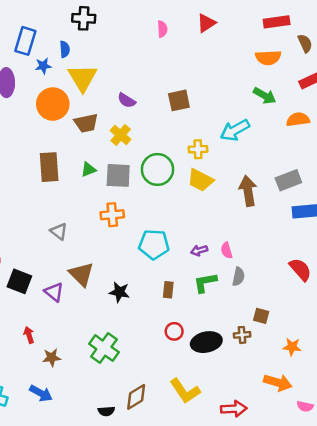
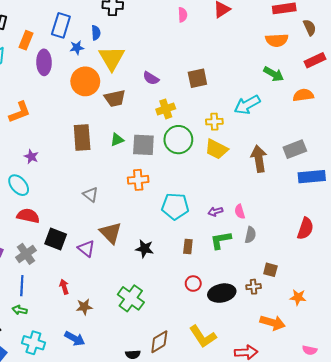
yellow cross: (121, 135) -> (166, 109), moved, turned 30
red semicircle: (300, 269) -> (305, 229), turned 60
orange arrow: (278, 383) -> (273, 323), moved

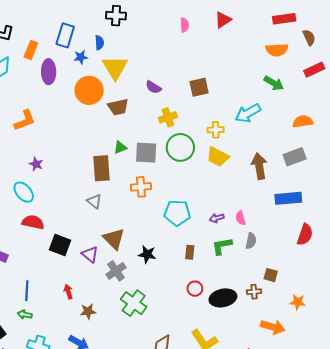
orange semicircle: (303, 95) -> (303, 121), moved
brown rectangle: (82, 137) -> (101, 168), moved
blue rectangle: (312, 177) -> (288, 198), moved
gray cross: (26, 254) -> (116, 271), moved

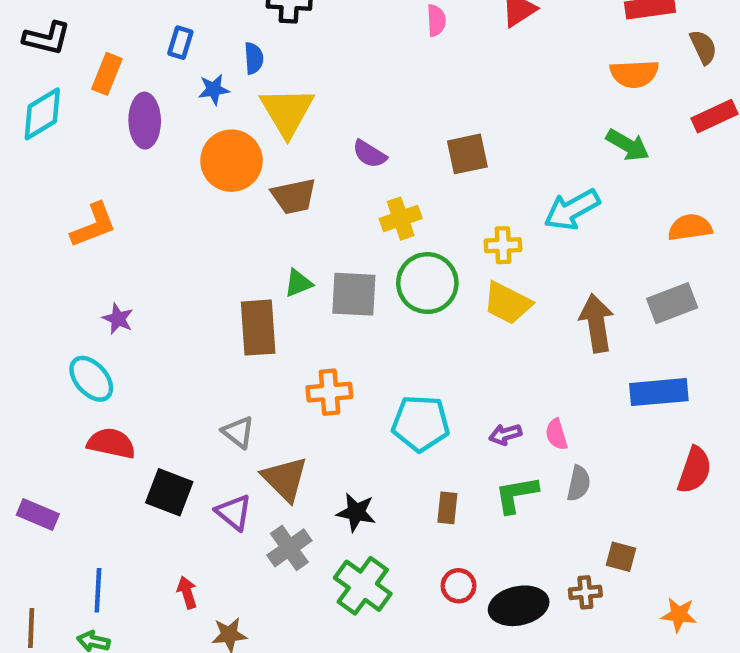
blue rectangle: (65, 35) -> (180, 43), size x0.6
orange cross: (141, 187) -> (329, 392), moved
gray triangle: (94, 201) -> (238, 432), moved
green cross: (134, 303) -> (363, 586), moved

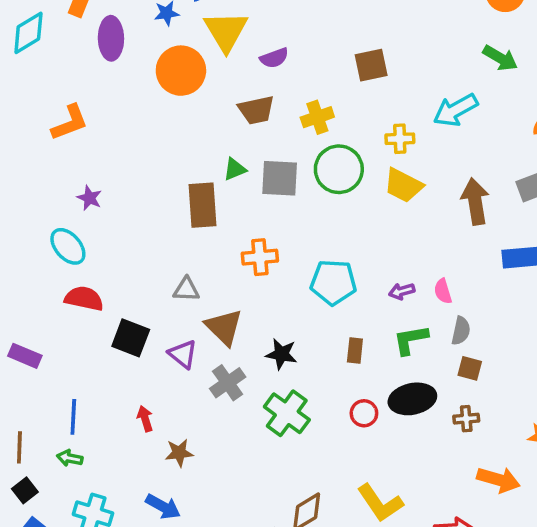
purple semicircle: (369, 154) -> (274, 58), moved, turned -52
brown trapezoid: (294, 196) -> (256, 110), moved
gray triangle: (238, 432) -> (186, 289), turned -36
brown square: (621, 557) -> (470, 368), moved
black ellipse: (519, 606) -> (412, 399), moved

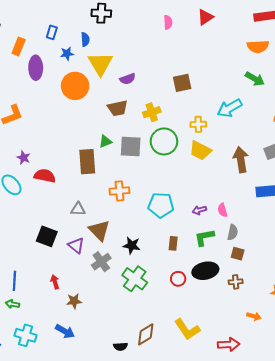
red semicircle: (84, 298) -> (45, 176), moved
orange arrow: (499, 480) -> (254, 316), size x0.6

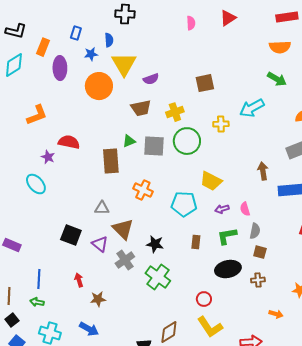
yellow trapezoid: (200, 151) -> (211, 181), moved
brown arrow: (241, 160) -> (263, 171), moved, size x0.7
red semicircle: (45, 176) -> (69, 142), moved
orange cross: (120, 191) -> (143, 190), turned 30
red circle: (178, 279) -> (204, 299), moved

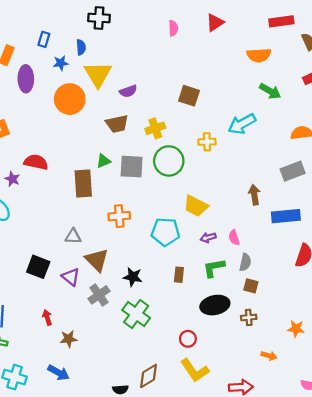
orange semicircle: (280, 47) -> (259, 55), moved
brown square: (205, 83) -> (189, 96), turned 30
orange cross: (143, 190) -> (119, 216), turned -30

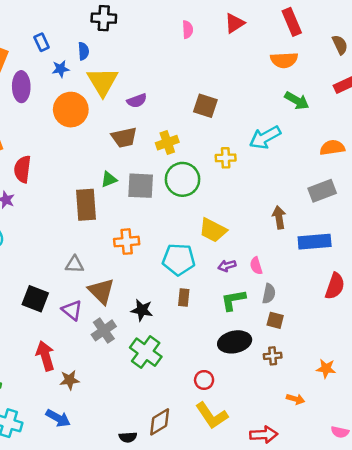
red rectangle: (281, 21) -> (292, 22), moved, turned 75
blue rectangle: (44, 39) -> (42, 42), turned -42
red semicircle: (36, 162) -> (23, 169), moved, turned -95
brown rectangle: (179, 275) -> (184, 297), moved
red arrow: (47, 317) -> (45, 356), size x1.6

